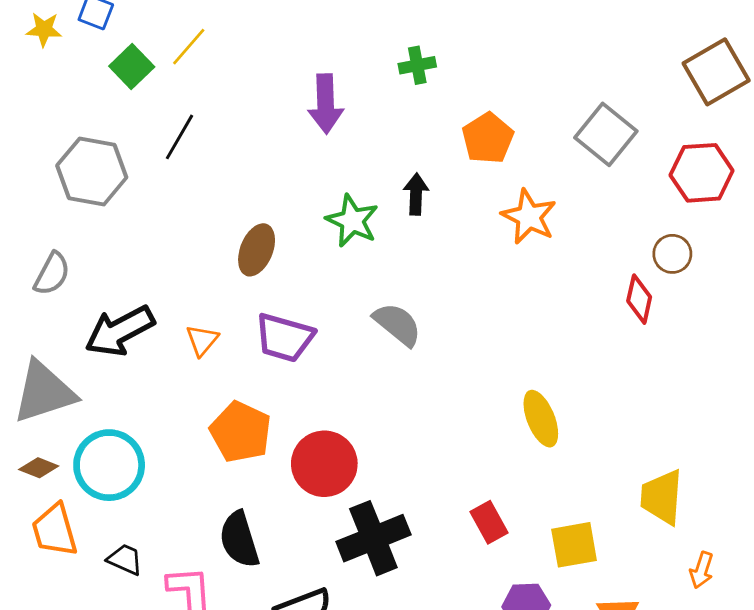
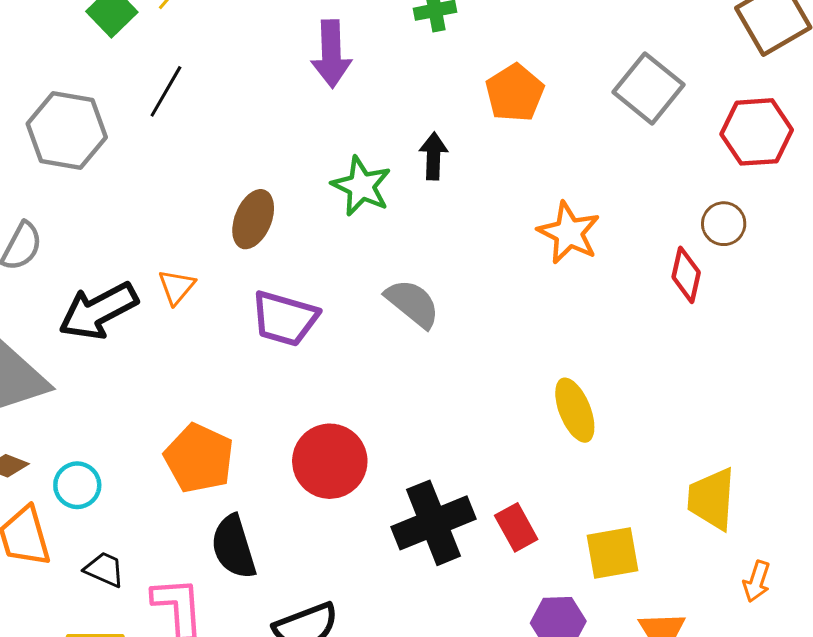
orange star: (529, 217) -> (569, 233), moved
orange triangle: (202, 340) -> (176, 287), moved
orange pentagon: (241, 432) -> (199, 458), moved
cyan circle: (109, 465) -> (77, 485), moved, size x0.6
black cross: (373, 538) -> (434, 523), moved

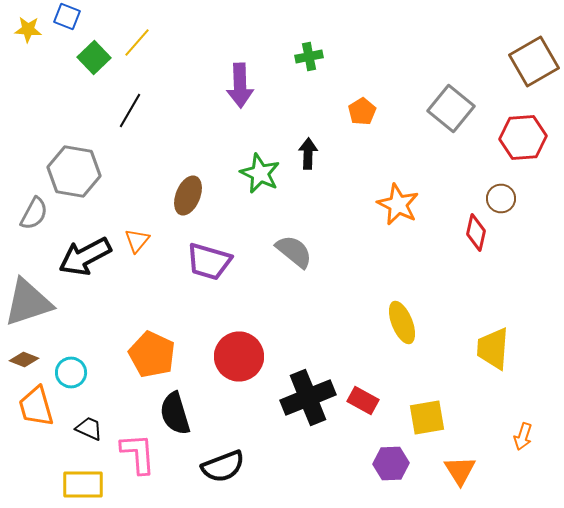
orange pentagon: (515, 93) -> (362, 112), size x0.7
gray hexagon: (67, 130) -> (74, 172), moved
yellow trapezoid: (712, 499) -> (493, 348), moved
red rectangle: (516, 527) -> (363, 400), turned -32

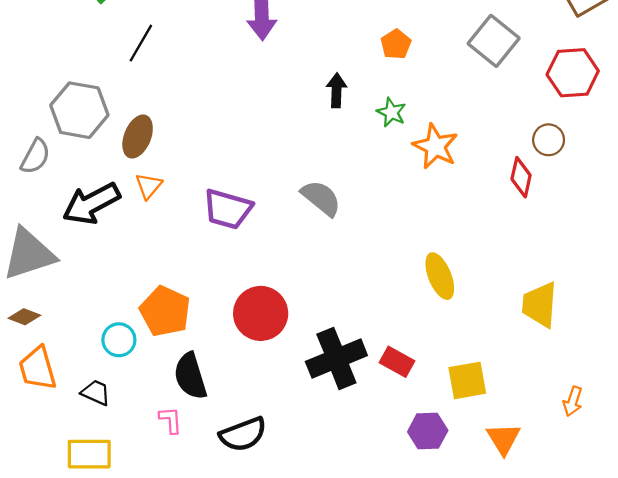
green star: (260, 174) -> (391, 112), moved, size x0.7
brown ellipse: (188, 196) -> (138, 137), moved
cyan circle: (71, 372) -> (119, 340), moved
pink L-shape: (138, 454) -> (171, 420), moved, size x0.6

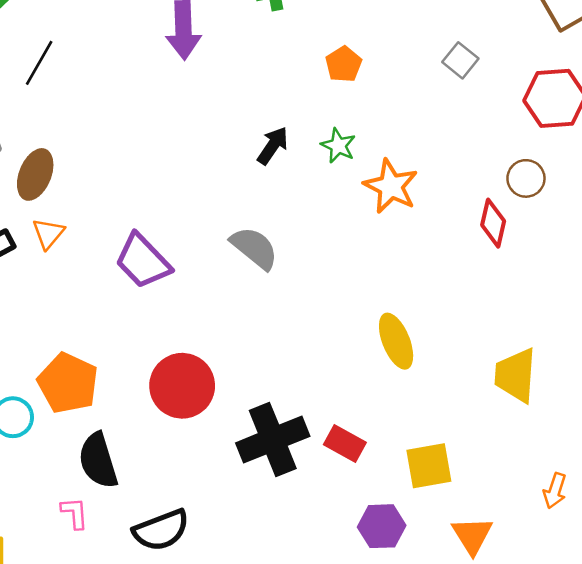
gray square: (494, 41) -> (460, 60), size x0.6
black arrow: (336, 90) -> (273, 146), moved, turned 32
purple trapezoid: (228, 209) -> (143, 261), turned 30

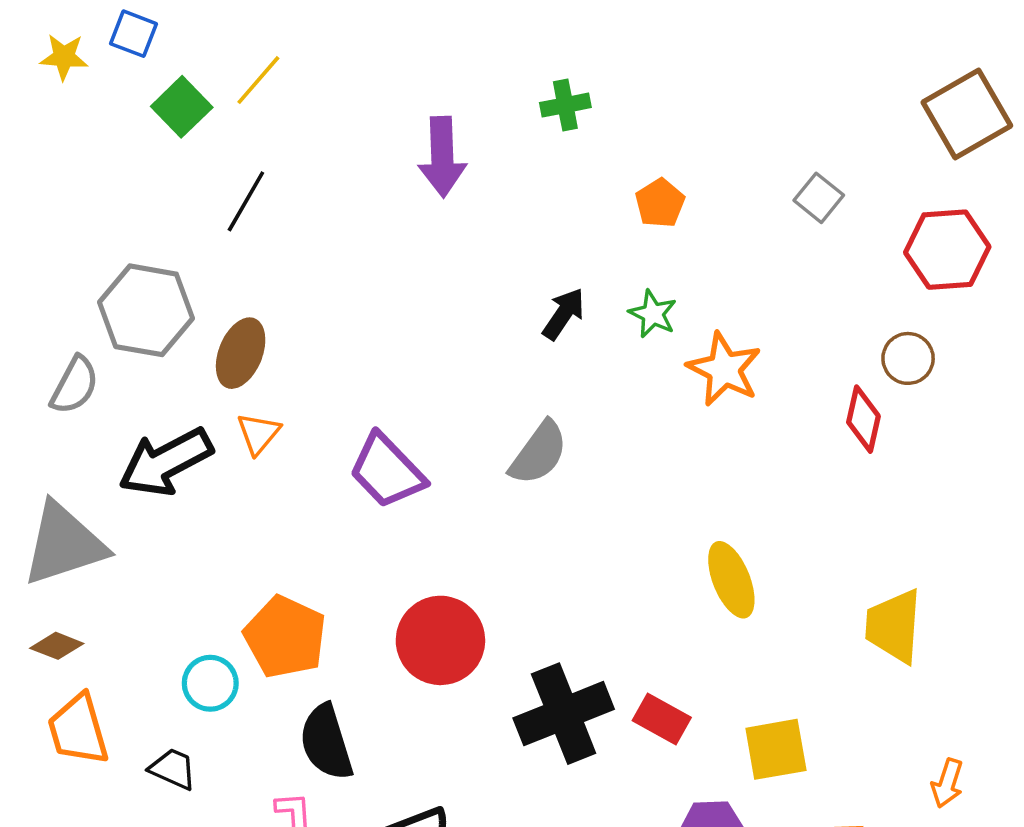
gray semicircle: (254, 248) -> (539, 453), turned 87

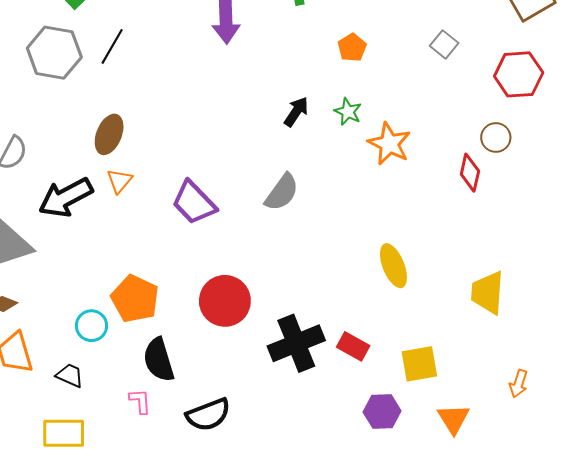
gray hexagon: (146, 310) -> (54, 53), moved

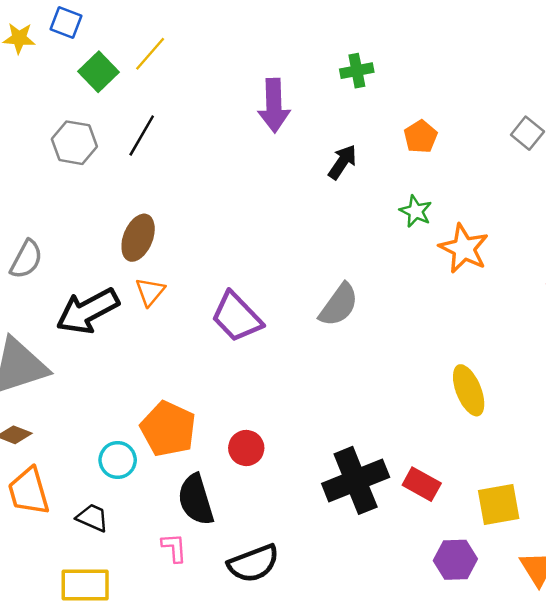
gray hexagon: (54, 53) -> (74, 143), size x0.7
black arrow: (296, 112) -> (342, 162), moved
red circle: (225, 301) -> (246, 448), moved, size x0.6

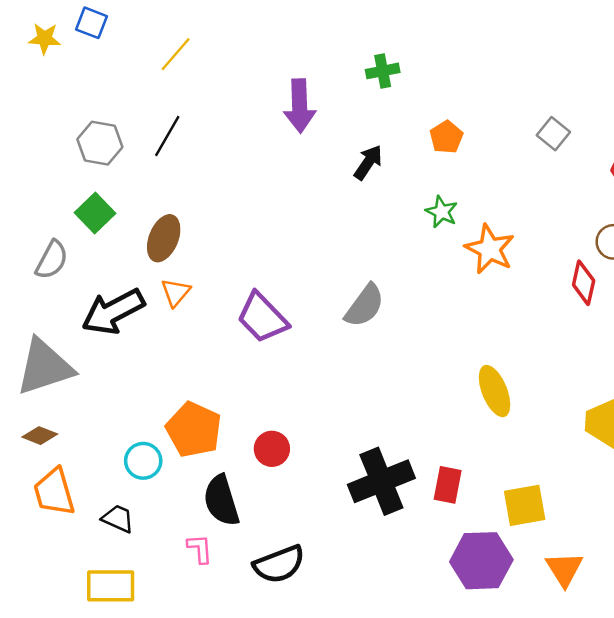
green square: (98, 72) -> (95, 213), moved
red rectangle: (422, 484) -> (448, 485), turned 72
purple hexagon: (455, 560) -> (481, 561), size x1.4

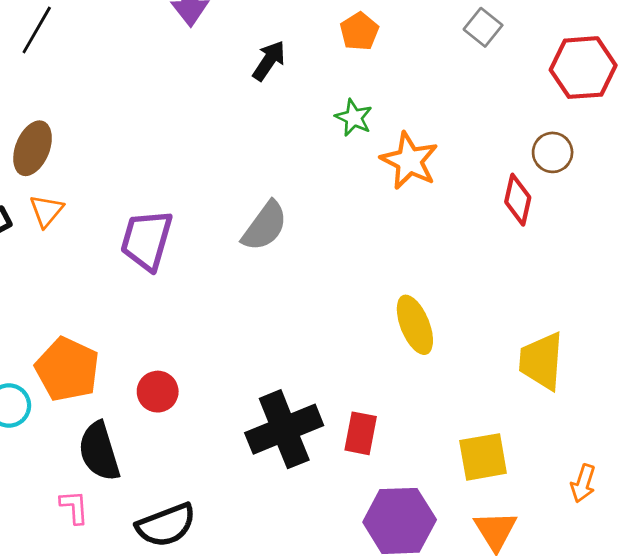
purple trapezoid: (262, 318) -> (147, 240), turned 60
yellow square: (525, 505) -> (483, 457), moved

